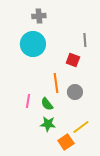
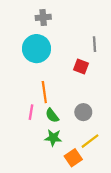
orange line: (56, 83) -> (44, 92), moved
gray circle: (75, 92) -> (83, 112), moved

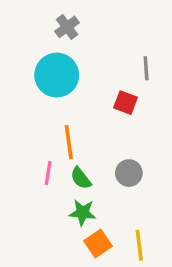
gray cross: (43, 17) -> (67, 27), turned -32
yellow line: (90, 141) -> (139, 245), moved, turned -60
orange square: (73, 158) -> (98, 243), moved

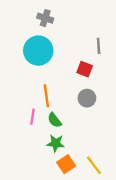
gray cross: (67, 27) -> (45, 18), turned -35
gray circle: (129, 173) -> (87, 98), moved
yellow line: (139, 245) -> (94, 165), turned -30

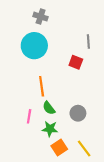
gray circle: (87, 98) -> (78, 113), moved
pink line: (32, 117) -> (29, 116), moved

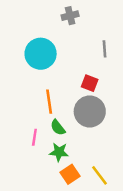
gray cross: (41, 17) -> (70, 16), moved, turned -32
red square: (76, 62) -> (90, 83), moved
gray circle: (78, 113) -> (90, 111), moved, size x1.6

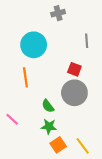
orange line: (49, 102) -> (25, 77), moved
pink line: (34, 137) -> (12, 119), moved, turned -56

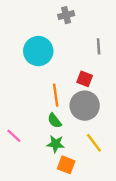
orange line: (25, 77) -> (56, 95), moved
orange square: (58, 145) -> (66, 165), turned -35
yellow line: (83, 146) -> (94, 143), moved

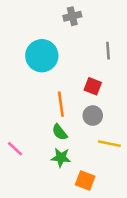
gray circle: (85, 106) -> (93, 116), size x0.6
yellow line: (94, 143) -> (109, 144), moved, turned -42
orange square: (66, 165) -> (85, 180), moved

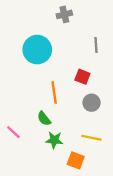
gray circle: (93, 116) -> (92, 103), moved
green semicircle: (60, 132) -> (44, 119), moved
yellow line: (109, 144) -> (92, 138), moved

